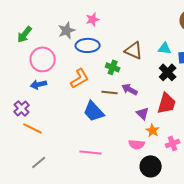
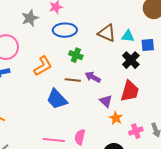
blue ellipse: (88, 45) -> (65, 30), moved
brown triangle: (134, 50) -> (107, 33), moved
pink semicircle: (137, 144) -> (80, 137), moved, turned 98

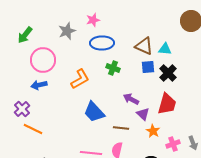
blue square: (148, 45) -> (148, 67), moved
purple arrow: (93, 77) -> (131, 99), moved
brown line: (73, 80) -> (121, 128), moved

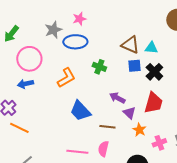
blue ellipse: (102, 43) -> (75, 42), moved

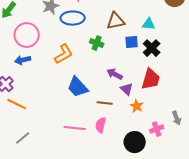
brown triangle: (130, 45) -> (116, 21), moved, turned -36
pink cross: (159, 143) -> (157, 129), moved

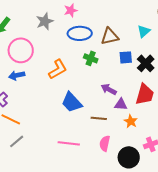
blue ellipse: (73, 18) -> (80, 33), moved
cyan triangle: (149, 24) -> (144, 31), moved, turned -48
purple triangle: (127, 89) -> (121, 104), turned -40
pink semicircle: (101, 125) -> (105, 143), moved
gray line: (23, 138) -> (17, 141), moved

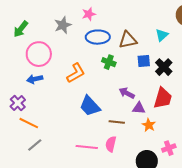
pink semicircle: (105, 143) -> (111, 144), moved

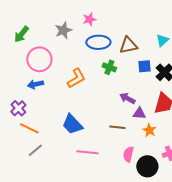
blue trapezoid: (90, 106) -> (72, 124), moved
pink semicircle: (111, 144) -> (128, 154), moved

